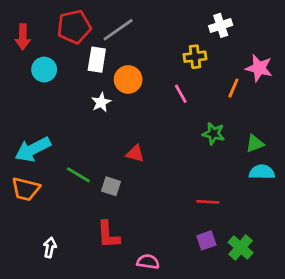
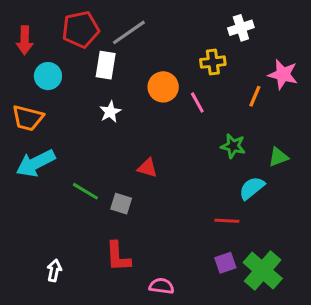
orange circle: (128, 80) -> (163, 87), moved
cyan semicircle: (262, 172) -> (252, 188), moved, turned -40
orange trapezoid: (26, 189) -> (28, 118), moved
green cross: (241, 247) -> (263, 271), size x1.4

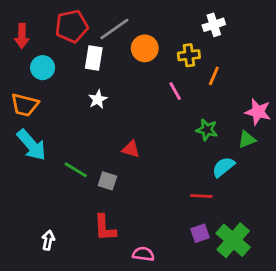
pink star: (283, 74) -> (258, 112), moved
orange circle: (163, 87) -> (145, 48), moved
orange line: (255, 96) -> (214, 76), moved
cyan arrow: (36, 163) -> (32, 145), turned -104

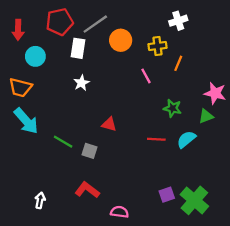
red line: (201, 196) -> (156, 139), moved
red L-shape: (105, 228) -> (87, 190), turned 130

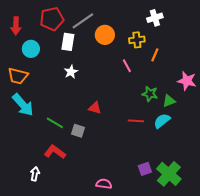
green triangle: (206, 116) -> (169, 101), moved
red L-shape: (87, 190) -> (55, 152), moved

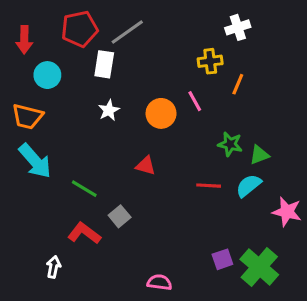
orange circle: (105, 35) -> (161, 113), moved
pink star: (187, 81) -> (287, 212), moved
gray square: (78, 131) -> (120, 216), moved, turned 32

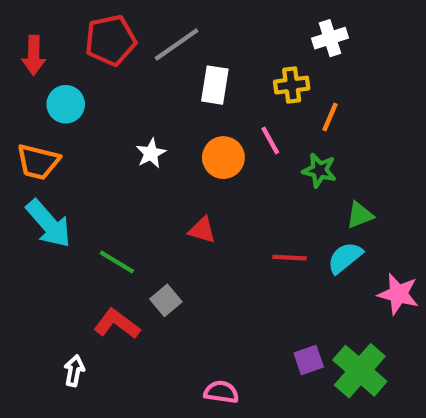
white rectangle: (104, 64) -> (215, 85), moved
green star: (230, 144) -> (319, 170), moved

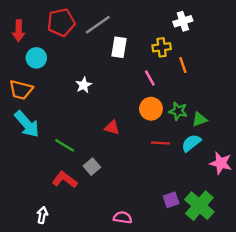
orange line: (330, 117) -> (183, 65), turned -42
orange circle: (223, 158) -> (151, 109), moved
green star: (319, 170) -> (178, 111), moved
white arrow: (74, 371) -> (42, 215), moved

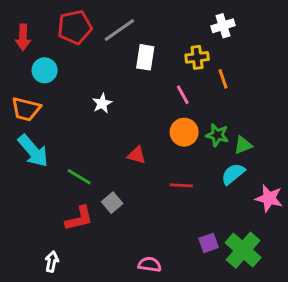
red line: (160, 143) -> (181, 185), moved
red L-shape: (65, 180) -> (79, 218), turned 130

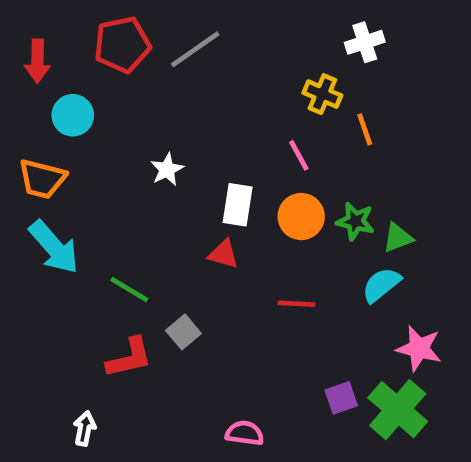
white rectangle: (145, 57) -> (238, 205), moved
yellow cross: (197, 57) -> (322, 94), turned 30
pink star: (269, 198) -> (419, 348), moved

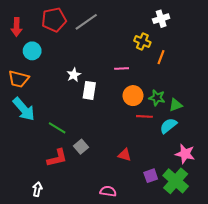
orange line: (365, 129) -> (161, 57), turned 40
pink line: (299, 155) -> (122, 69), moved, turned -64
white rectangle: (238, 205) -> (89, 90), moved
red triangle: (223, 254) -> (125, 155), moved
red line: (296, 304) -> (144, 116), moved

